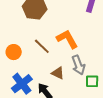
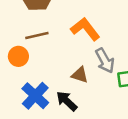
brown line: (42, 46) -> (37, 35), moved, turned -48

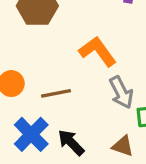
brown line: (37, 35) -> (56, 93), moved
brown triangle: (80, 75) -> (123, 146), moved

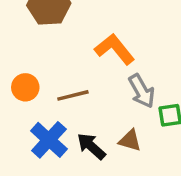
brown triangle: (123, 146) -> (130, 140), moved

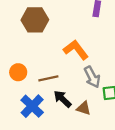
black arrow: (91, 146) -> (63, 99), moved

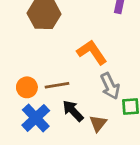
orange circle: (18, 72) -> (27, 87), moved
brown triangle: (84, 108) -> (98, 123), turned 48

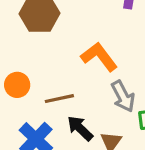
orange circle: (27, 87) -> (17, 85), moved

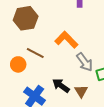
brown line: (59, 99) -> (35, 53), moved, turned 48

